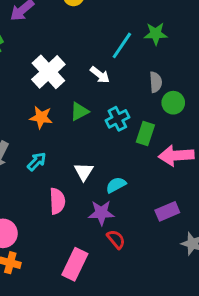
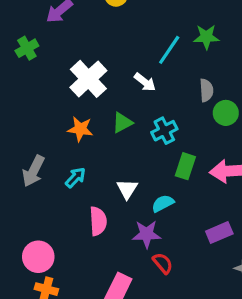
green rectangle: (145, 134) -> (185, 166), moved

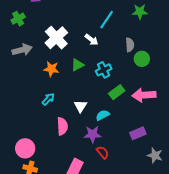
green star: (206, 37) -> (140, 12), moved
green rectangle: (185, 166) -> (117, 92), turned 35
gray arrow: (33, 171) -> (22, 50), moved, turned -132

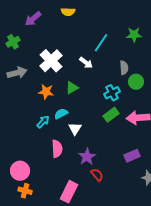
cyan cross: (104, 70) -> (112, 93), moved
cyan semicircle: (103, 115) -> (61, 114), moved
purple star: (93, 134) -> (87, 157), turned -30

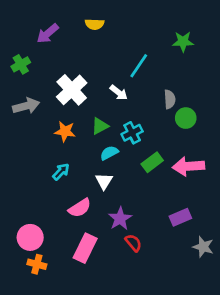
green star: (134, 35) -> (183, 42), moved
cyan cross: (112, 93) -> (132, 133), moved
cyan semicircle: (61, 114) -> (109, 153), moved
pink semicircle: (57, 149) -> (80, 208), turned 60
pink rectangle: (69, 192) -> (85, 248), moved

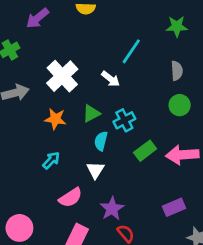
gray semicircle: (170, 99) -> (177, 71), moved
cyan semicircle: (109, 153) -> (101, 141), turned -48

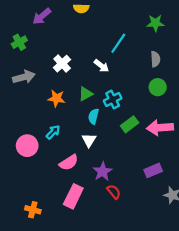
white cross: (62, 76) -> (62, 64), size x0.7
pink circle: (19, 228) -> (27, 146), moved

